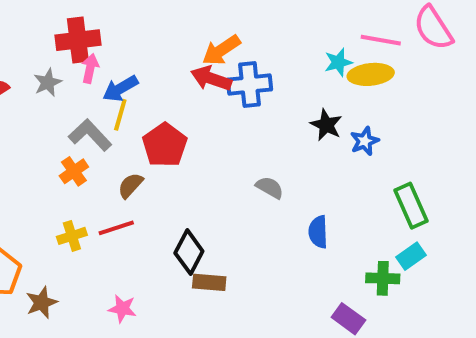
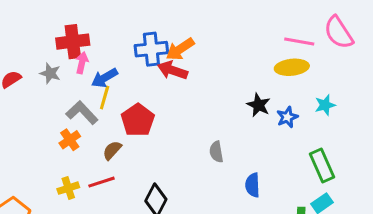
cyan star: (338, 62) -> (325, 105), moved
gray star: (48, 82) -> (50, 73), turned -30
blue cross: (250, 85) -> (151, 49), moved
gray semicircle: (270, 187) -> (216, 152), turned -130

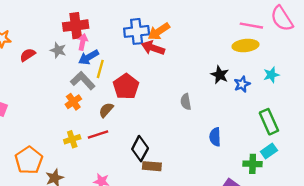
blue arrow: (105, 78) -> (89, 57), moved
gray semicircle: (216, 152) -> (186, 102), moved

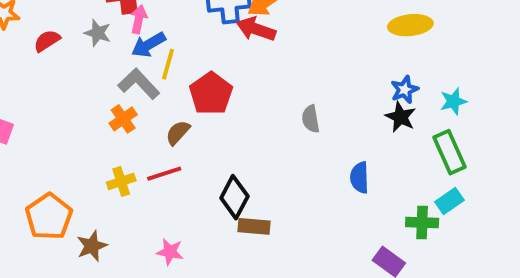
black star: (220, 75) -> (401, 117), moved
cyan star: (271, 75) -> (453, 101), moved

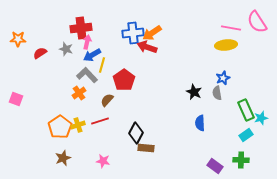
cyan star: (453, 101) -> (261, 118), moved
black star: (401, 117) -> (194, 92), moved
gray semicircle: (311, 119) -> (217, 93), moved
orange pentagon: (49, 217) -> (60, 127), moved
green cross: (422, 223) -> (241, 160), moved

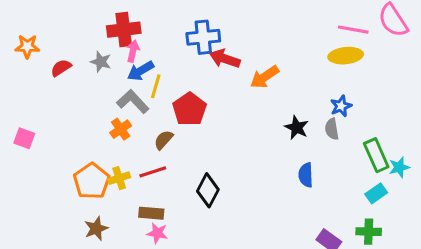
orange arrow: (152, 33) -> (264, 77), moved
brown rectangle: (146, 148) -> (151, 213), moved

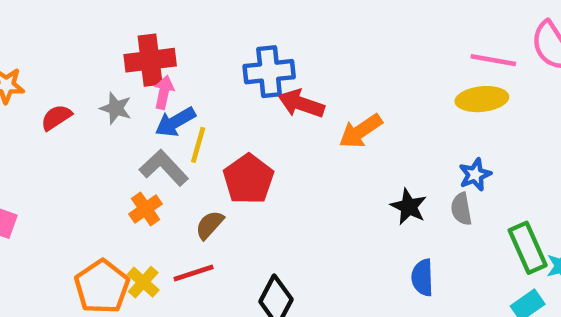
yellow cross: (119, 178) -> (143, 282), turned -30

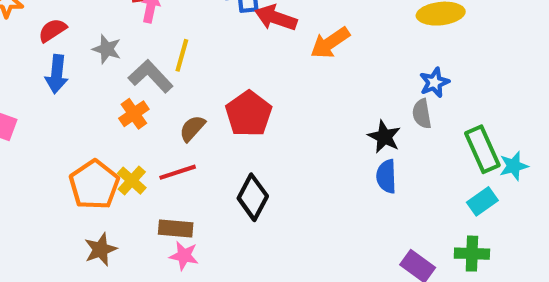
gray star: (116, 108) -> (107, 49), moved
blue arrow: (175, 122) -> (57, 74), moved, turned -54
red pentagon: (248, 179) -> (249, 114), moved
black star: (409, 207) -> (384, 137), moved

